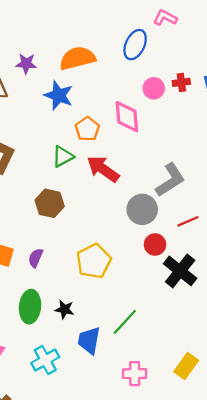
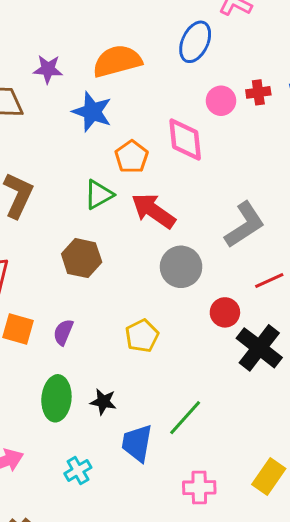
gray circle: (142, 209) -> (181, 267), moved
yellow pentagon: (94, 261) -> (142, 336), size x0.7
cyan cross: (45, 360) -> (78, 470), size x0.7

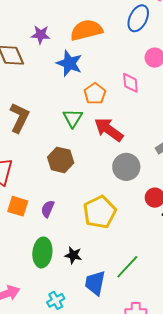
pink diamond: (185, 140) -> (130, 83), size x0.7
green triangle: (99, 194) -> (73, 118), turned -30
yellow pentagon: (142, 336) -> (100, 212), size x1.5

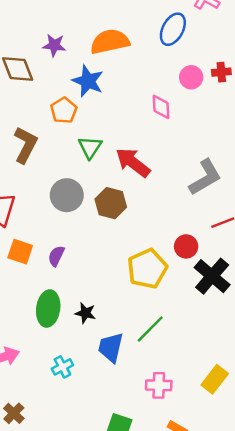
orange pentagon: (95, 94) -> (64, 110), moved
brown hexagon: (61, 160) -> (111, 203), moved
gray circle: (126, 167) -> (67, 195), moved
yellow pentagon: (100, 212) -> (147, 269), moved

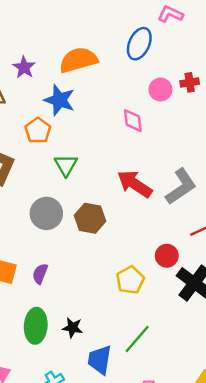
purple star: (54, 45) -> (24, 67), turned 30
red arrow: (133, 162) -> (135, 184), moved
yellow pentagon: (147, 269) -> (130, 280), size x0.7

